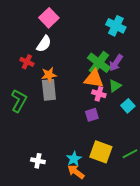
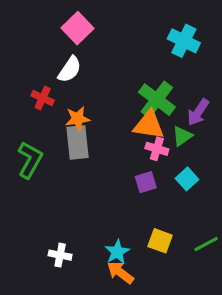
purple arrow: (116, 63) -> (198, 112), moved
cyan square: (128, 106) -> (187, 179), moved
yellow square: (101, 152) -> (160, 241), size x0.7

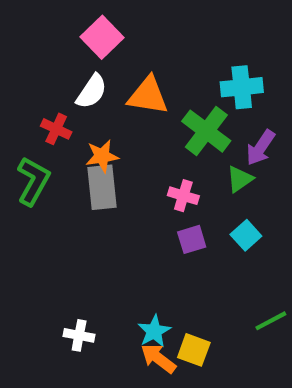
cyan cross: (184, 41) -> (242, 87), moved, turned -32
orange triangle: (149, 125) -> (148, 96), moved
pink cross: (157, 149) -> (183, 196), moved
green L-shape: (30, 160) -> (33, 181), moved
yellow square: (160, 241) -> (194, 350), moved

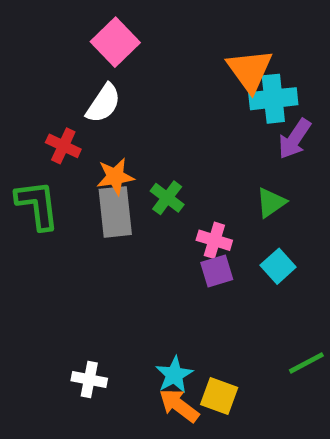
orange triangle: (148, 96) -> (250, 70), moved, turned 45
green cross: (206, 131) -> (167, 198), moved, size x0.6
purple arrow: (260, 148) -> (295, 139), moved
green L-shape: (33, 181) -> (37, 205), turned -36
pink cross: (183, 196) -> (214, 240), moved

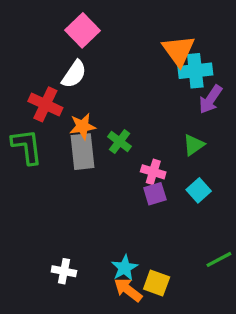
red cross: (63, 146) -> (45, 104), size x1.4

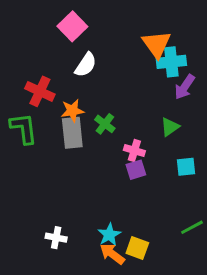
white semicircle: (74, 74) -> (86, 65), moved
cyan square: (199, 190) -> (186, 167), moved, turned 36

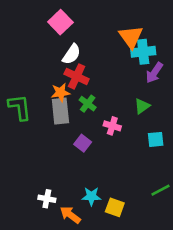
red cross: (40, 91) -> (77, 76), moved
purple square: (136, 170) -> (83, 143), moved, turned -35
cyan star: (109, 235) -> (91, 196), turned 30
orange arrow: (112, 254) -> (70, 215), moved

